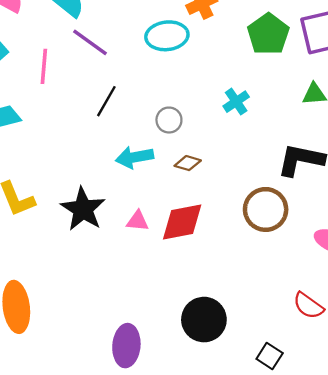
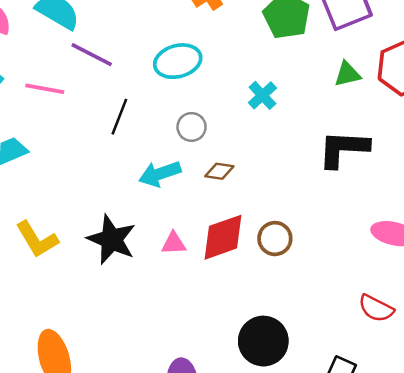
cyan ellipse: (167, 36) -> (178, 61), moved
pink line: (44, 66) -> (45, 89), turned -76
brown circle: (266, 209) -> (275, 239), moved, size x0.7

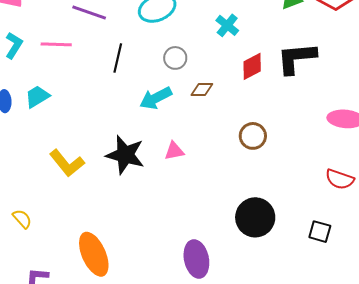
red diamond: (223, 237) -> (252, 66), moved, size x0.7

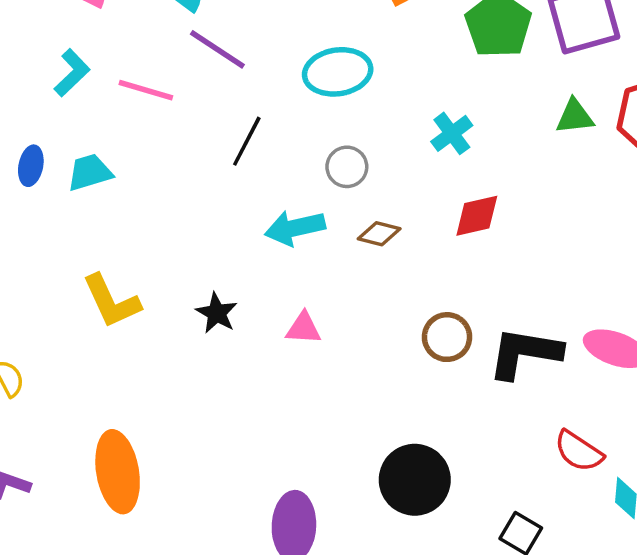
black L-shape: (296, 58) -> (525, 353), moved
black star: (125, 155) -> (217, 313), size x0.6

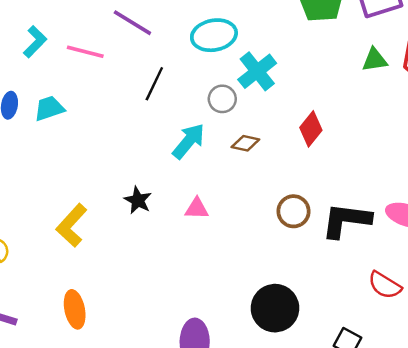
cyan cross: (452, 133) -> (257, 71), moved, size x1.4
red diamond: (477, 216) -> (311, 129), turned -36
cyan arrow: (295, 228) -> (189, 141), turned 144
yellow L-shape: (111, 301) -> (72, 225), moved, turned 69
orange ellipse: (118, 472) -> (75, 309), size x0.7

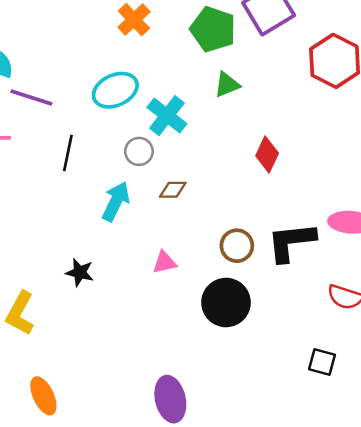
green triangle: (375, 60) -> (227, 85), moved
red diamond: (311, 129) -> (267, 154), moved
pink triangle: (197, 209) -> (164, 262), moved
black circle: (275, 308) -> (226, 302), moved

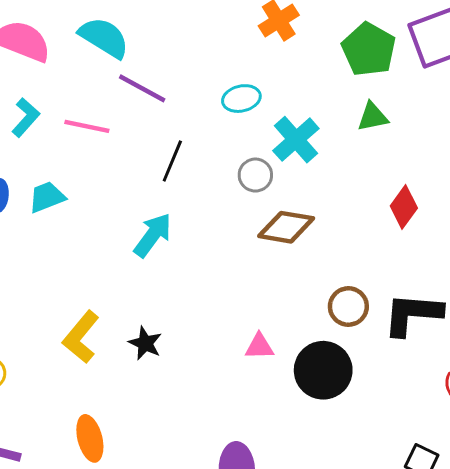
cyan ellipse: (115, 90) -> (241, 99), size x0.7
brown diamond: (173, 190) -> (286, 227), size x1.6
cyan arrow: (116, 201) -> (153, 235), moved
pink triangle: (164, 262) -> (259, 346), moved
black star: (80, 272) -> (145, 343), moved

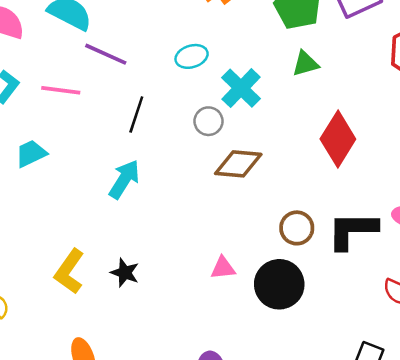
red diamond: (404, 207) -> (338, 139), size x1.5

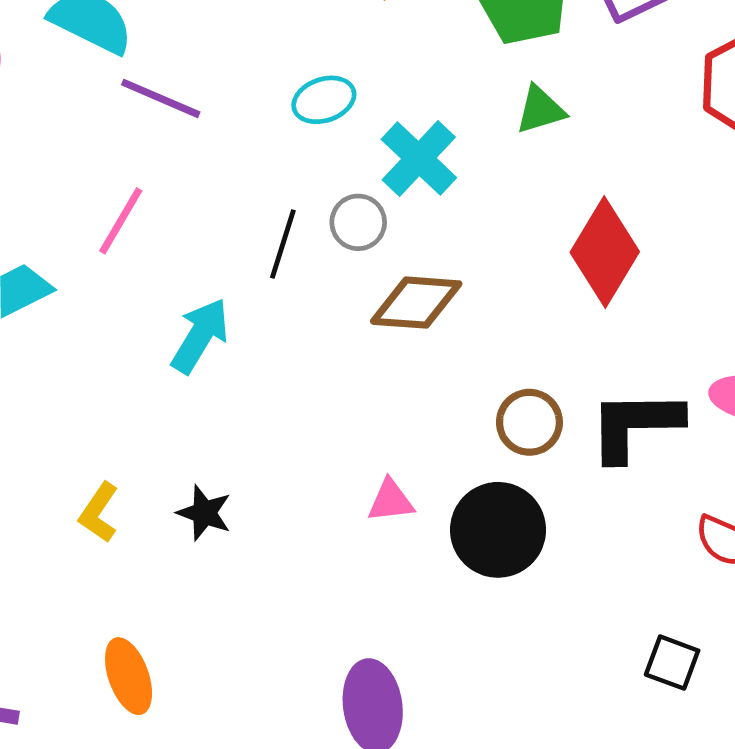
pink line: (61, 90) -> (121, 221), moved, turned -66
black line: (136, 114) -> (283, 244), moved
yellow L-shape: (69, 271) -> (99, 513), size x0.7

